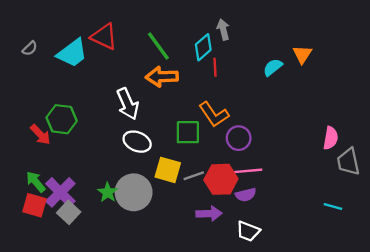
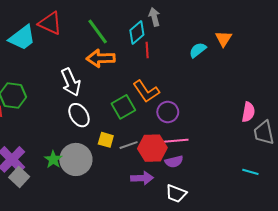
green square: (188, 132) -> (123, 107), turned -30
white ellipse: (137, 142) -> (79, 115), turned 35
yellow square: (168, 170) -> (106, 140), size x0.7

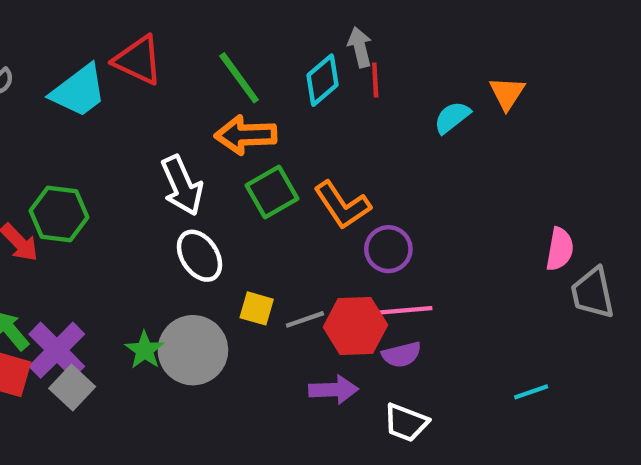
red line: (147, 50) -> (375, 80), moved
green square: (123, 107) -> (272, 192), moved
cyan line: (250, 172) -> (531, 392), moved, turned -35

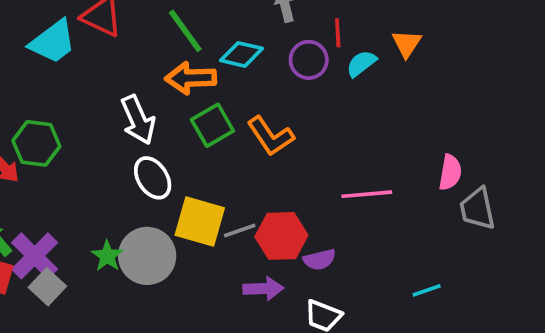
cyan diamond: (322, 80) -> (242, 54), moved, turned 54
red line: (375, 80) -> (338, 33), moved
purple circle: (388, 249) -> (309, 60), moved
yellow square: (257, 308) -> (200, 221), size x1.8
pink line: (402, 311) -> (367, 194), moved

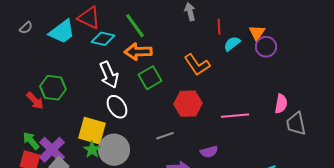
cyan diamond: (242, 54) -> (103, 39), moved
purple circle: (309, 60) -> (266, 47), moved
orange L-shape: (271, 136) -> (197, 65), moved
yellow square: (200, 221) -> (92, 131), moved
red hexagon: (281, 236) -> (188, 104), moved

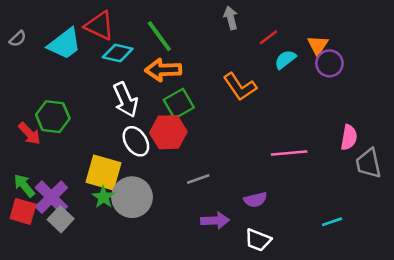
red line: (219, 27) -> (268, 37), turned 56
red hexagon: (188, 104) -> (168, 132), moved

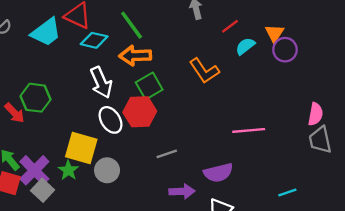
pink semicircle: (349, 137) -> (315, 114), moved
green star: (103, 197) -> (68, 170), moved
gray circle: (132, 197) -> (107, 170), size x0.7
purple semicircle: (255, 200) -> (218, 173), size x1.4

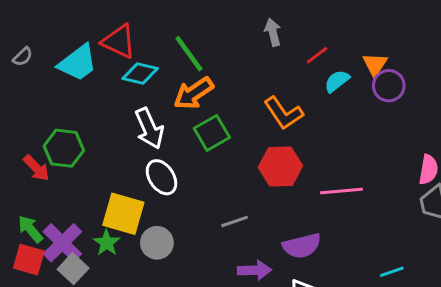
orange arrow: (135, 56) -> (194, 93), turned -32
red hexagon: (140, 112) -> (280, 167), moved

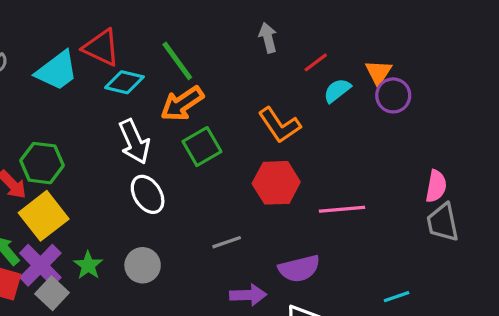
yellow square: (123, 214) -> (44, 216), moved, turned 36

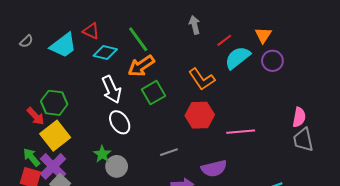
red triangle: (101, 48) -> (91, 31), size x0.7
orange triangle: (378, 72) -> (263, 35), moved
cyan semicircle: (337, 90) -> (238, 58), size x1.5
green star: (88, 265) -> (102, 154), moved

